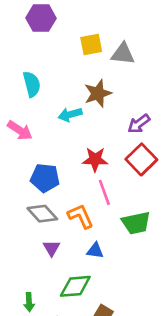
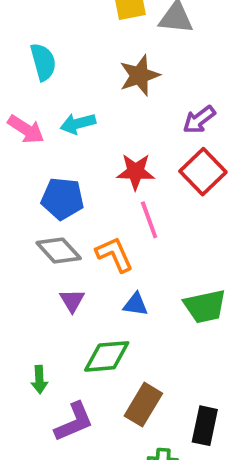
cyan arrow: (70, 114) -> (78, 124), moved
green trapezoid: (136, 223) -> (205, 306), moved

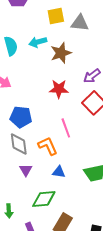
cyan arrow: (78, 124) -> (38, 42), moved
red star: (136, 172) -> (59, 89), moved
gray diamond: (59, 251) -> (19, 144), turned 35

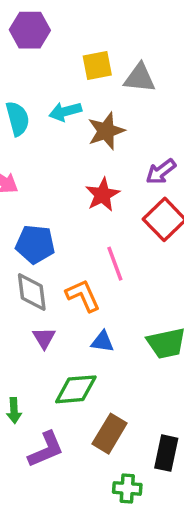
red star: (59, 89) -> (102, 195), turned -30

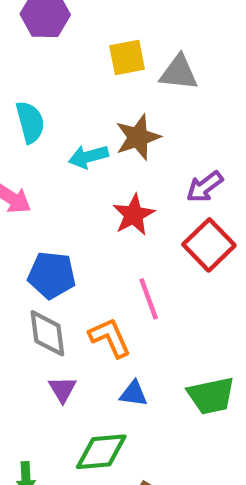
cyan arrow: (65, 111) -> (88, 157), moved

